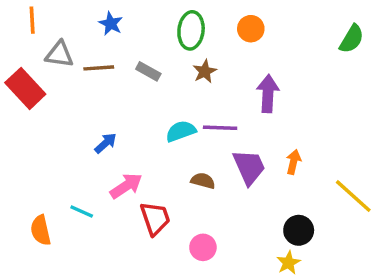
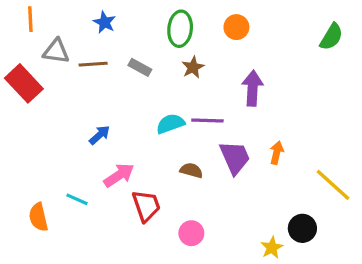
black circle: (299, 230) -> (302, 228), moved

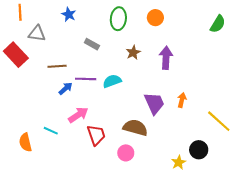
brown line: (93, 64) -> (57, 66), moved
brown star: (193, 67) -> (133, 53), moved
purple line: (207, 120) -> (86, 79), moved
brown semicircle: (191, 170) -> (135, 128), moved, size x1.6

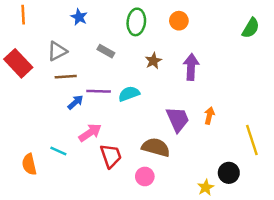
gray triangle: (37, 33) -> (57, 51), moved, turned -36
yellow line: (219, 121) -> (252, 140), turned 30

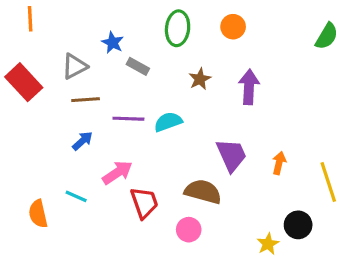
blue star: (79, 17) -> (113, 43), moved
blue arrow: (75, 102) -> (82, 141), moved
orange arrow: (209, 116) -> (279, 163), moved

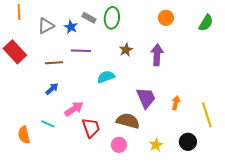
orange circle: (233, 27) -> (166, 18), moved
gray triangle: (75, 66) -> (46, 26), moved
gray rectangle: (138, 66) -> (89, 18), moved
purple line: (128, 119) -> (81, 51), moved
yellow star: (268, 244) -> (156, 145), moved

